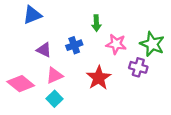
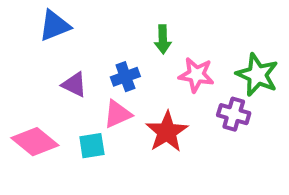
pink triangle: (54, 75) -> (118, 114), moved
cyan square: (54, 99) -> (92, 146), moved, turned 35

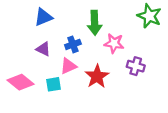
blue triangle: (55, 26) -> (43, 17), moved
green arrow: (163, 39) -> (95, 23), size x1.5
green star: (257, 75) -> (149, 16), moved

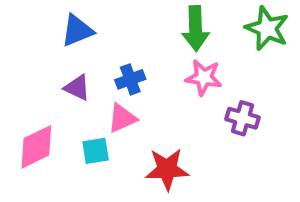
green arrow: (95, 23) -> (196, 28), moved
red star: (97, 76) -> (167, 169), moved, turned 30
pink diamond: (21, 82) -> (36, 147), turned -65

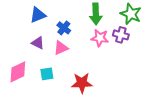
blue cross: (130, 79) -> (64, 28), moved, turned -32
pink triangle: (122, 118) -> (61, 48), moved
purple cross: (242, 118) -> (121, 35), moved

